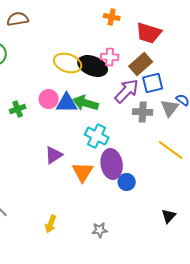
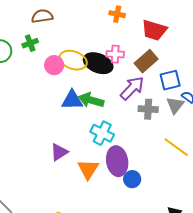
brown semicircle: (18, 19) -> (42, 16), moved
blue square: (153, 83) -> (170, 80), moved
pink circle: (49, 99) -> (54, 65), moved
green cross: (18, 109) -> (30, 43), moved

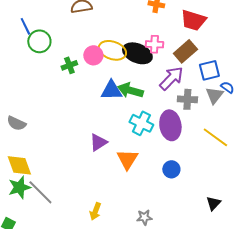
green cross: (30, 43) -> (69, 65), moved
purple ellipse: (117, 161) -> (170, 125), moved

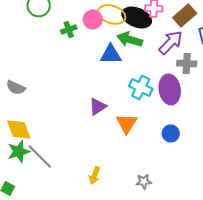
green arrow: (130, 90) -> (130, 39), moved

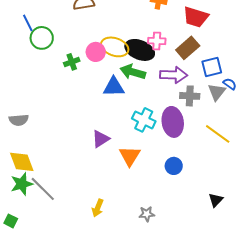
purple arrow: (171, 42) -> (174, 75), turned 48
gray semicircle: (16, 87) -> (19, 120), turned -30

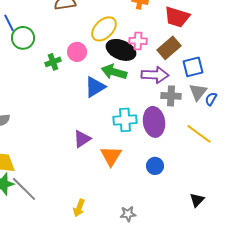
yellow ellipse: (115, 47) -> (104, 29), moved, turned -64
blue semicircle: (230, 84) -> (211, 99), moved, turned -96
blue triangle: (114, 87) -> (95, 87), turned -30
cyan cross: (144, 120) -> (125, 120), turned -30

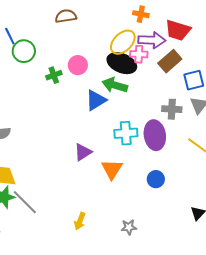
yellow ellipse: (104, 29) -> (123, 42), moved
purple arrow: (155, 75) -> (152, 40), moved

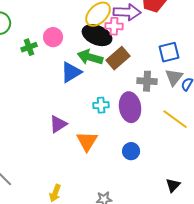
brown rectangle: (170, 61) -> (118, 58), moved
cyan cross: (126, 133) -> (101, 105), size x0.7

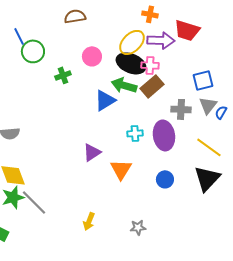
pink cross: (114, 26) -> (150, 65), moved
pink circle: (53, 37) -> (92, 56), moved
black triangle: (173, 185) -> (207, 178), moved, size x1.8

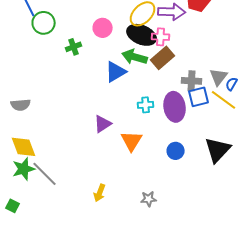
blue square: (203, 80) -> (199, 97), moved
yellow line: (209, 147) -> (224, 100), moved

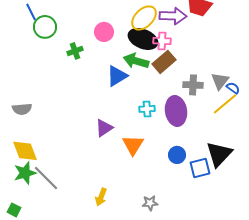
blue semicircle: (232, 84) -> (233, 88), turned 96
blue square: (199, 97) -> (200, 168), moved
yellow line: (224, 100) -> (225, 104), turned -76

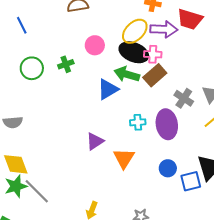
green circle: (45, 27) -> (32, 68), moved
gray cross: (193, 85) -> (184, 98), turned 30

